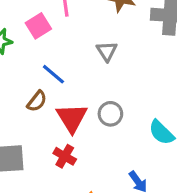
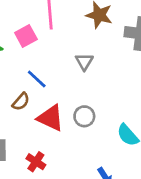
red triangle: (72, 118) -> (51, 118), turned -36
red cross: (65, 156) -> (36, 162), moved

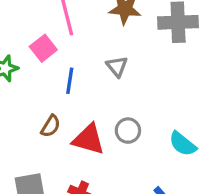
blue line: (37, 79) -> (70, 81), moved, turned 65

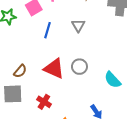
brown semicircle: (51, 126) -> (20, 71), moved

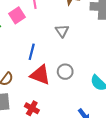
blue line: (47, 30) -> (32, 52), moved

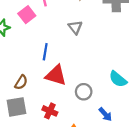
gray circle: (65, 72) -> (84, 92), moved

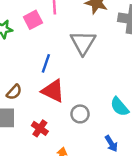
gray triangle: (75, 27) -> (83, 43), size x1.6
blue arrow: (105, 114) -> (111, 144), moved

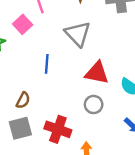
red triangle: (53, 91) -> (97, 73), moved
red cross: (40, 128) -> (58, 129), size x1.5

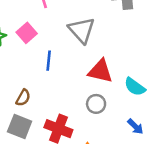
pink square: (23, 24) -> (27, 33), moved
gray square: (20, 128) -> (20, 127), turned 35

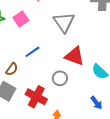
blue line: (49, 61) -> (32, 52), moved, turned 42
gray circle: (96, 104) -> (60, 78), moved

